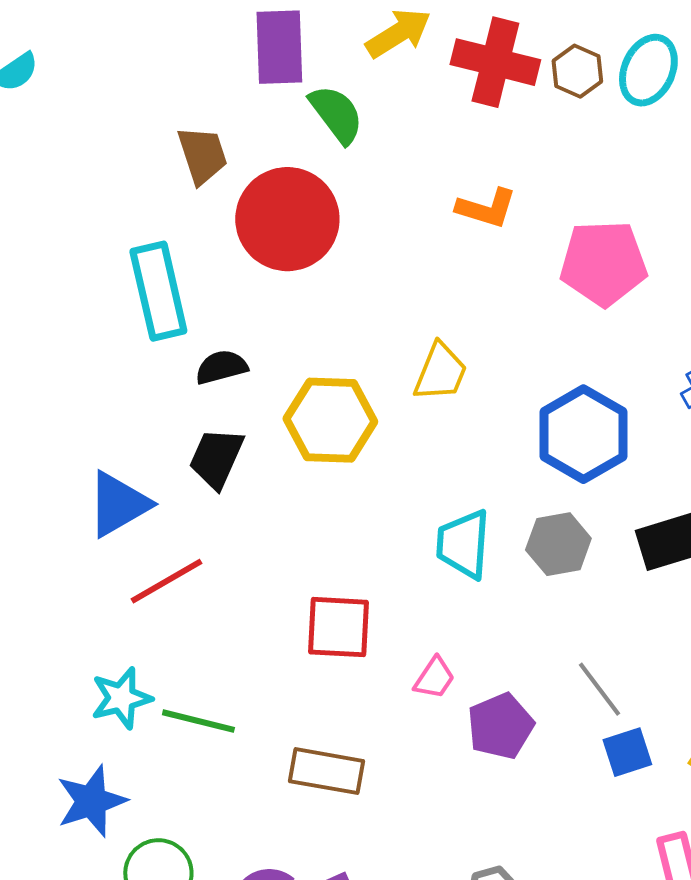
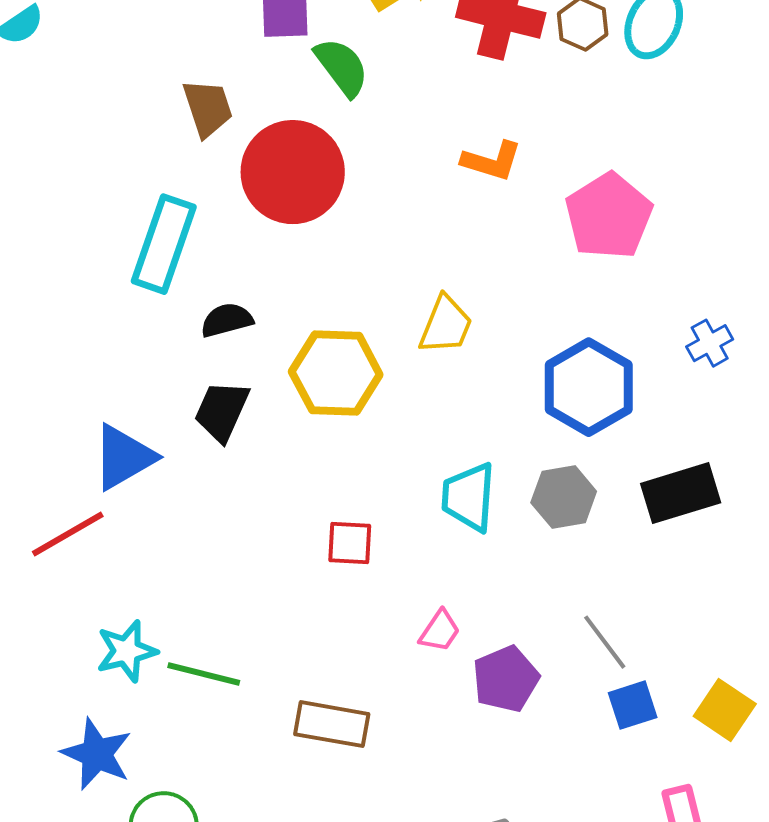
pink pentagon: (603, 263) -> (609, 216), turned -30
cyan rectangle: (158, 291) -> (164, 244), turned 32
red line: (166, 581) -> (68, 534), moved
red square: (338, 627) -> (350, 543), moved, size x0.7
blue star: (91, 801) -> (97, 754), turned -30

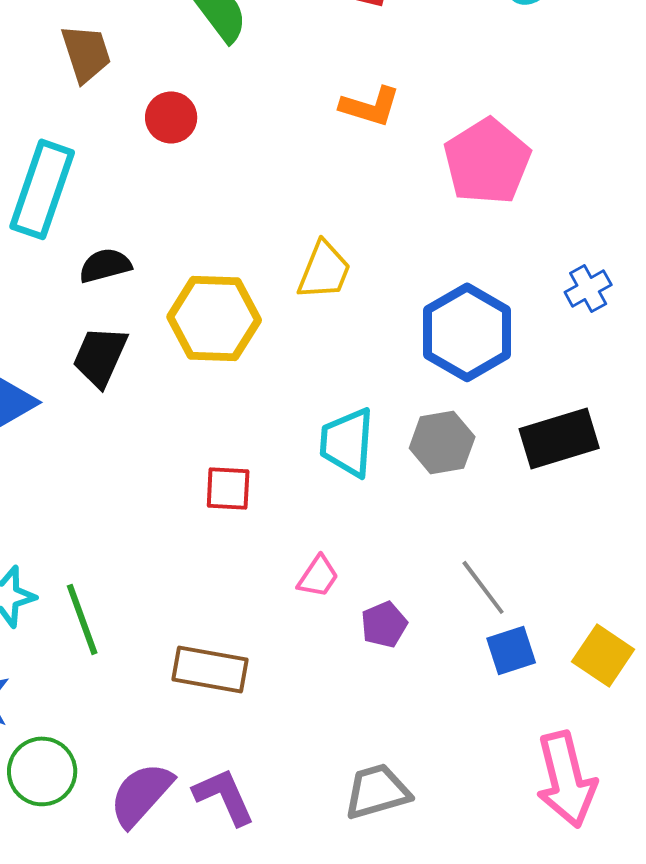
red circle: (293, 172) -> (171, 117), size x0.5
green line: (204, 674) -> (82, 619), turned 56
purple pentagon: (506, 679) -> (384, 624), size x0.7

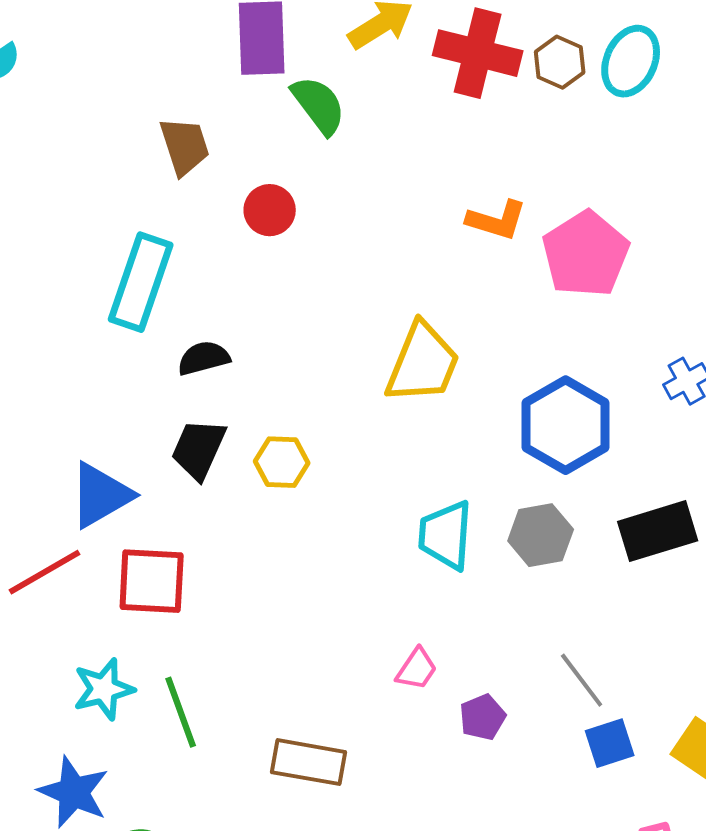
orange L-shape: (370, 106) -> (497, 220), moved
yellow trapezoid: (324, 270) -> (423, 363), size x1.4
yellow hexagon: (214, 318) -> (282, 462), moved, size x0.6
red square: (228, 488) -> (152, 581), moved, size x1.5

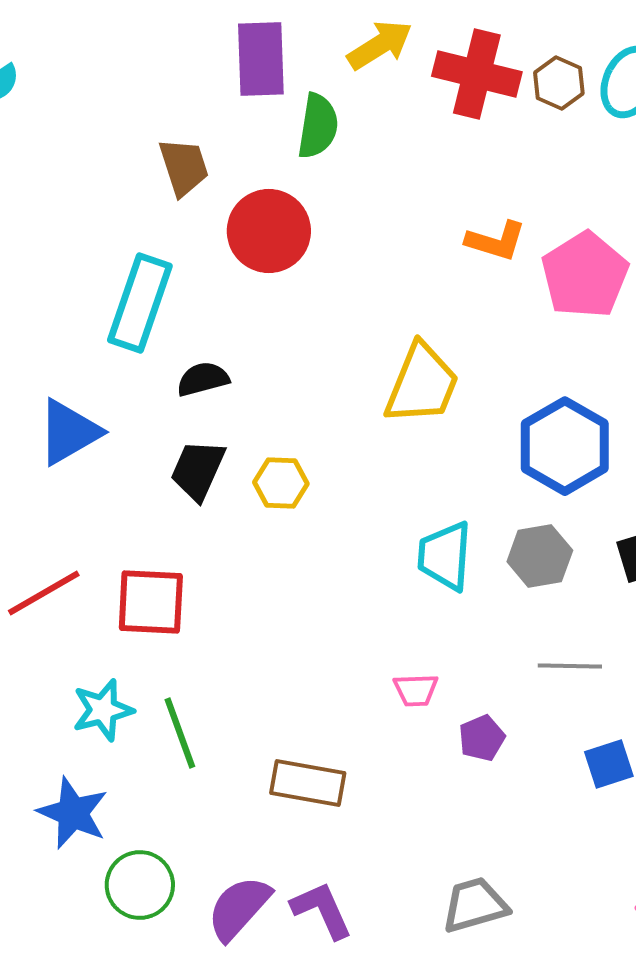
green semicircle: (319, 105) -> (318, 126), turned 46
red circle: (270, 210) -> (269, 231), size x1.6
blue triangle: (101, 495) -> (69, 432), moved
pink trapezoid: (417, 669) -> (416, 690), turned 54
gray line: (582, 680) -> (570, 666), moved, turned -52

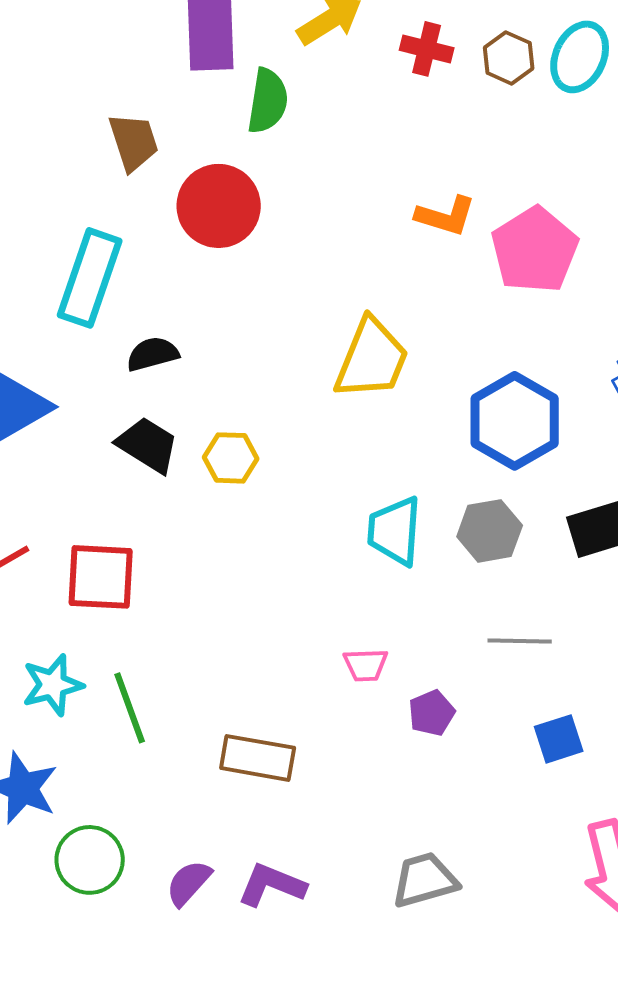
red cross: (477, 74) -> (427, 49), size x0.6
black trapezoid: (198, 470) -> (148, 445), turned 98
purple semicircle: (239, 908) -> (189, 883), size x0.7
purple L-shape: (322, 910) -> (272, 885), turned -44

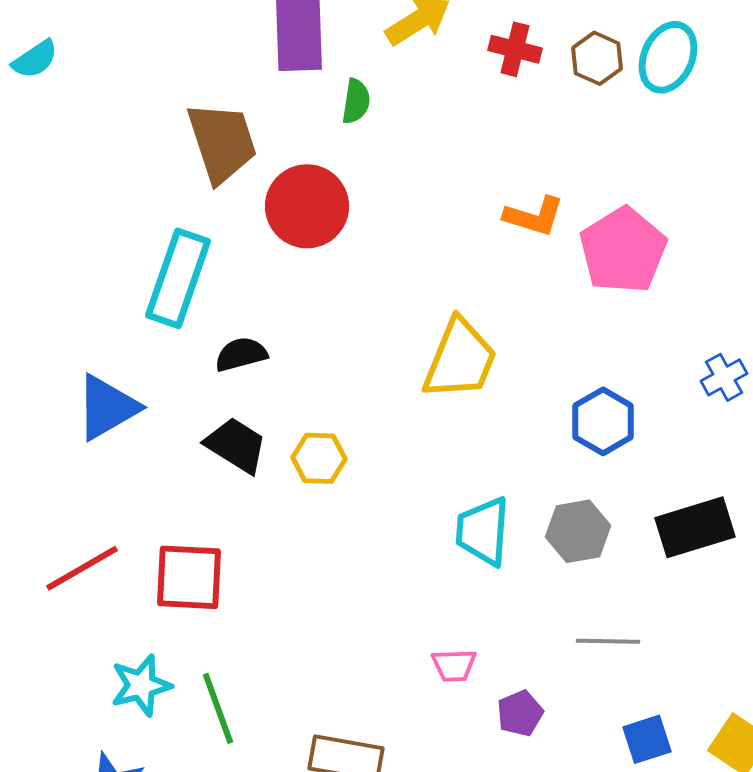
green semicircle: (268, 101) -> (356, 101), size x0.7
brown trapezoid: (134, 142) -> (222, 142), size x1.4
blue hexagon: (515, 421) -> (603, 421), size x0.7

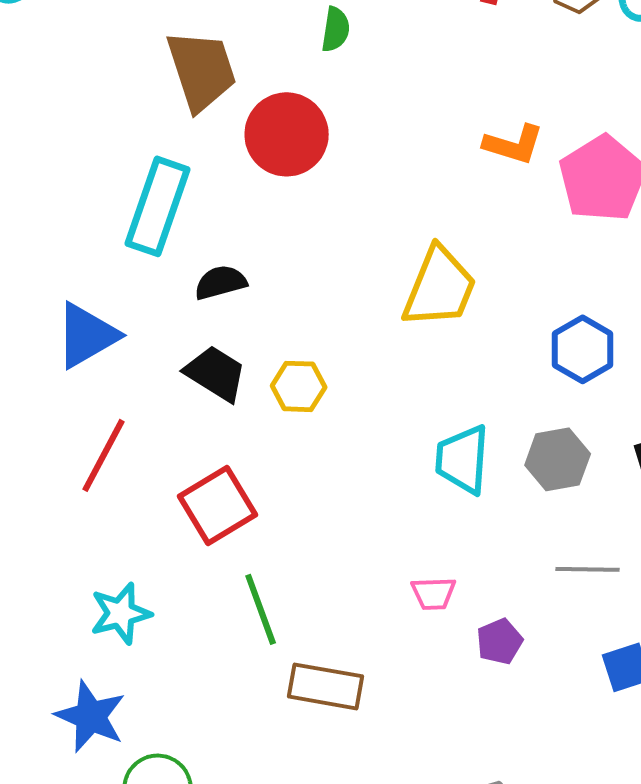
red line: (82, 568) -> (104, 455), moved, turned -32
red square: (189, 577) -> (218, 505), moved, turned -34
green line: (218, 708) -> (261, 609), moved

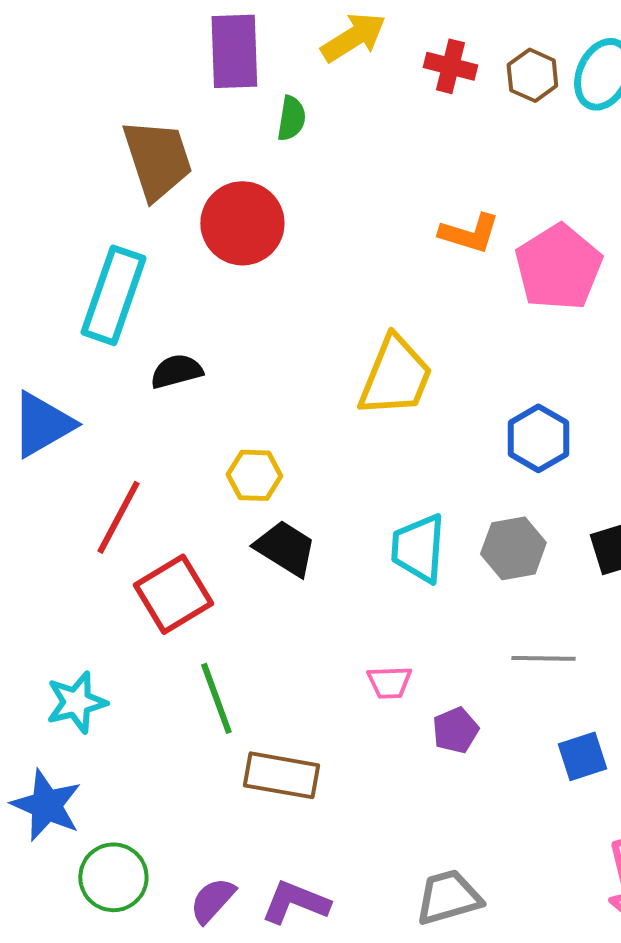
black trapezoid: (216, 373) -> (285, 548), moved
red line: (104, 455) -> (118, 517), moved

